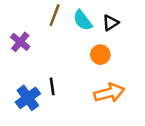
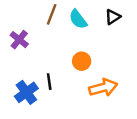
black triangle: (111, 23) -> (113, 17), moved
orange circle: (100, 55) -> (82, 61), moved

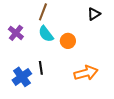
cyan semicircle: (78, 19) -> (46, 34), moved
orange circle: (82, 61) -> (68, 41), moved

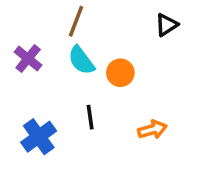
black line: (41, 68) -> (90, 117), moved
orange arrow: (86, 73) -> (152, 130), size x0.7

